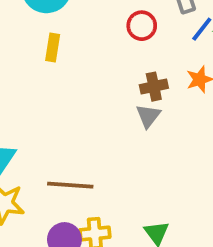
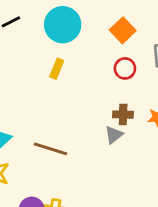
brown line: (70, 185) -> (51, 149), moved

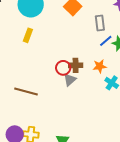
red circle: (125, 68) -> (63, 68), moved

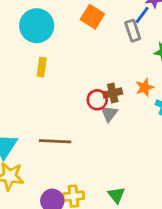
blue line: (106, 41) -> (142, 15), moved

